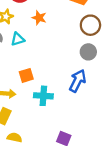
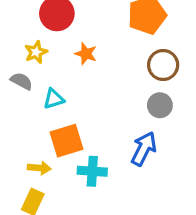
cyan triangle: (18, 39) -> (54, 99), moved
orange square: (26, 75) -> (67, 141), size x1.5

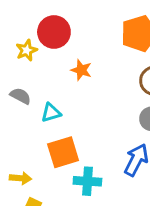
yellow star: (36, 52) -> (27, 50), moved
yellow arrow: (39, 168) -> (20, 178), moved

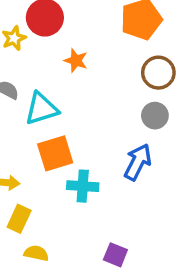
cyan triangle: (51, 113) -> (41, 109), size x1.5

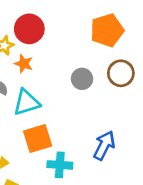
orange star: (76, 61) -> (24, 64), moved
gray circle: (155, 116) -> (82, 79), moved

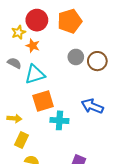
orange pentagon: (107, 30) -> (70, 21), moved
brown circle: (121, 73) -> (97, 61), moved
blue arrow: (104, 145) -> (92, 106), turned -95

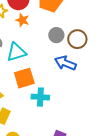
orange star: (33, 46) -> (22, 20), moved
blue arrow: (92, 106) -> (65, 63), moved

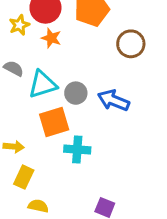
gray circle: (56, 35) -> (76, 93), moved
brown circle: (77, 39) -> (131, 44), moved

